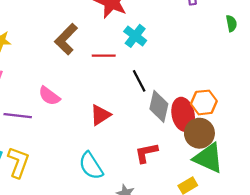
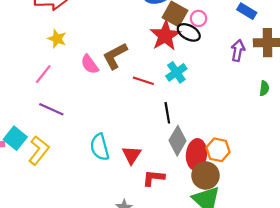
pink semicircle: (49, 96) -> (90, 64), moved
red triangle: (100, 115) -> (132, 155), moved, turned -42
cyan semicircle: (91, 166) -> (100, 147), moved

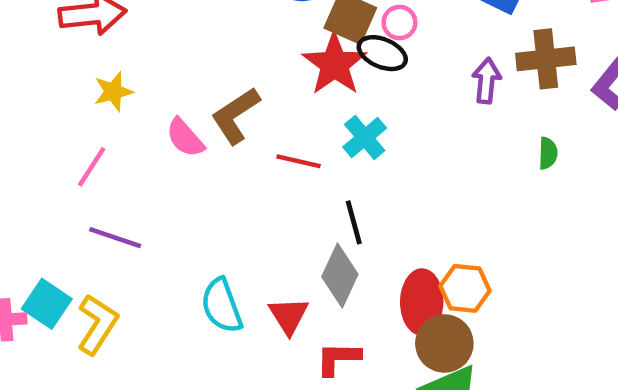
yellow star: (57, 39) -> (113, 92), turned -30
gray diamond: (178, 141) -> (340, 276), moved

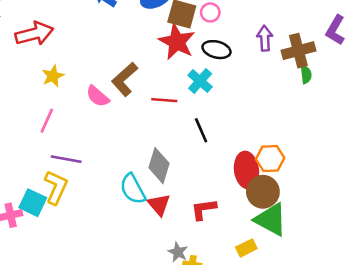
black ellipse: (382, 53) -> (216, 50), moved
brown cross: (546, 59) -> (298, 51), moved
gray diamond: (340, 276) -> (159, 166), moved
red triangle: (289, 316) -> (159, 205), moved
yellow L-shape: (97, 324) -> (56, 187), moved

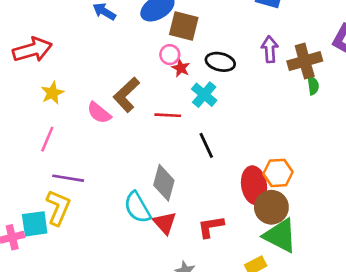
pink circle: (210, 12) -> (170, 55), moved
red star: (177, 42) -> (181, 68), moved, size x0.5
cyan square: (33, 203) -> (35, 224), turned -32

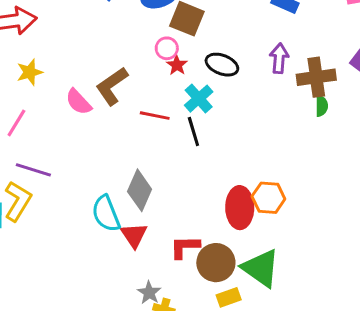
black line: (206, 145) -> (193, 131), moved
brown circle: (271, 207) -> (216, 263), moved

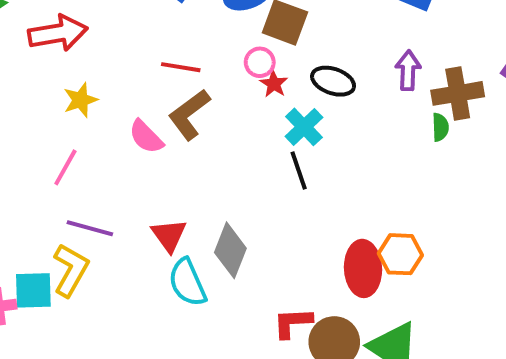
green semicircle: (322, 106) -> (440, 127), moved
red line: (155, 116) -> (181, 67), moved
red triangle: (134, 235) -> (169, 235), moved

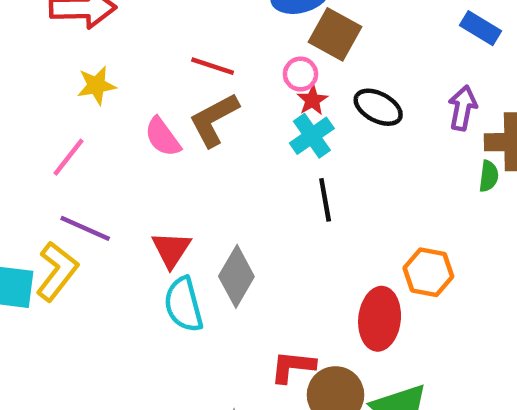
cyan cross: (304, 127) -> (312, 136), moved
orange hexagon: (400, 254) -> (428, 272), moved

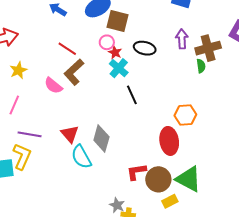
red line: (213, 66) -> (67, 49), turned 30

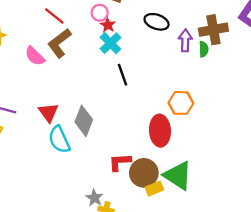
purple arrow: (182, 39) -> (185, 40), moved
black ellipse: (145, 48) -> (157, 22), moved
yellow rectangle: (170, 201) -> (154, 189), moved

